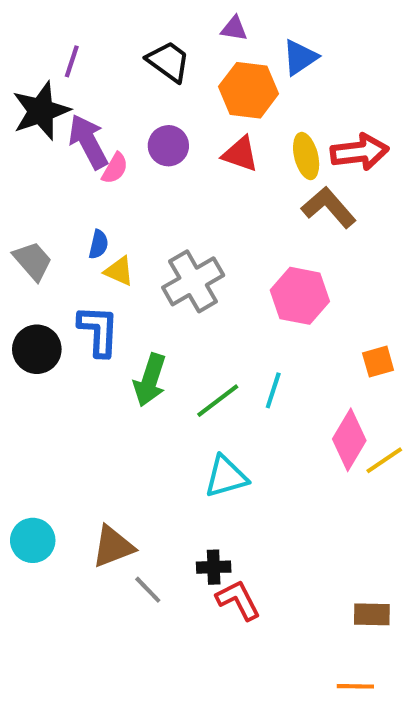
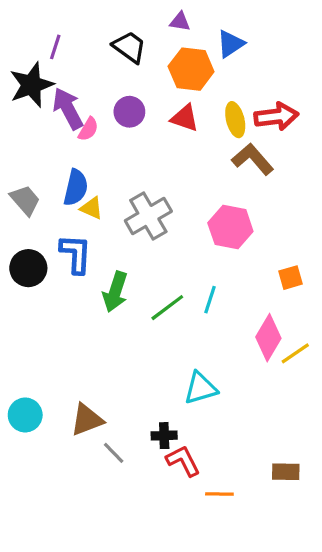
blue semicircle: (99, 244) -> (76, 188), size x1.6
cyan triangle: (226, 477) -> (200, 388), moved
orange line: (355, 686) -> (219, 494), moved

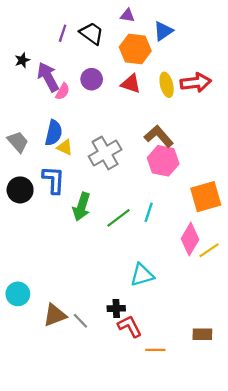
purple line: (55, 47) -> (63, 33), moved
black star: (31, 85) -> (22, 60), size x0.5
brown L-shape: (253, 159) -> (159, 136), moved
orange square: (291, 278) -> (206, 197), size x1.8
brown triangle: (87, 420) -> (55, 315), moved

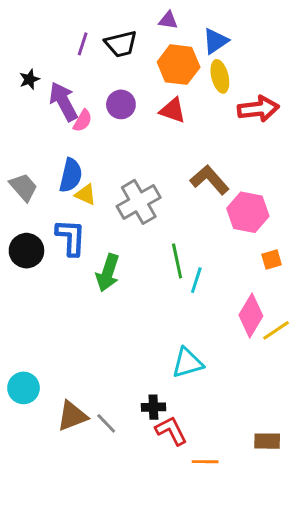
black trapezoid: (92, 33) -> (121, 44), turned 130
yellow ellipse: (167, 85) -> (220, 76), moved
pink hexagon: (163, 161) -> (248, 212), moved
orange square: (206, 197) -> (272, 259), size x0.5
green line: (118, 218) -> (177, 261), moved, turned -65

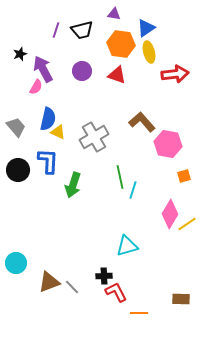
pink semicircle: (83, 121) -> (36, 87), moved

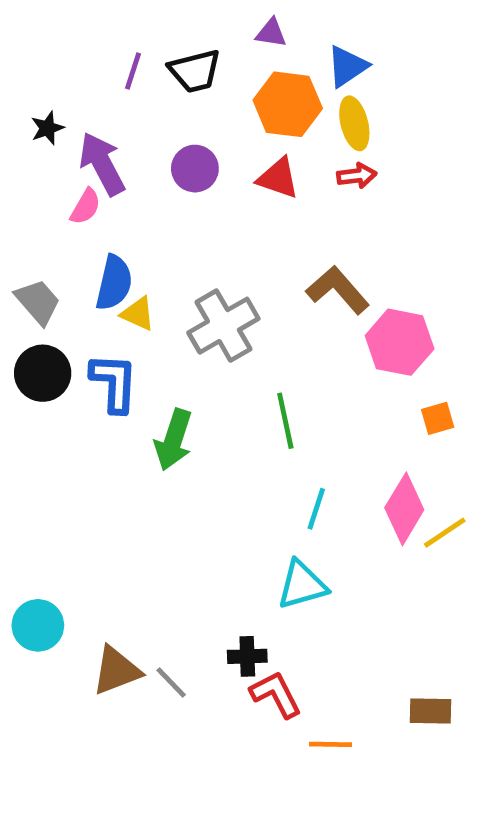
red arrow: (175, 74) -> (357, 176), moved, size x0.6
black circle: (18, 170) -> (43, 373), moved
cyan line: (133, 190) -> (316, 509), moved

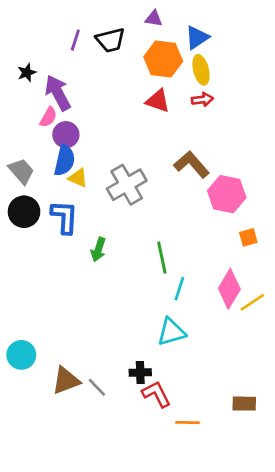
purple circle: (195, 169) -> (66, 135), moved
green line: (285, 421) -> (162, 258), moved
green arrow: (174, 440) -> (98, 250), size x0.7

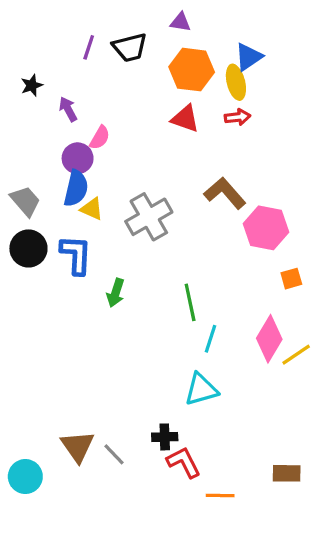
blue triangle: (197, 37) -> (249, 57), moved
purple arrow: (58, 93) -> (68, 109), size x0.6
pink semicircle: (48, 117) -> (100, 138), moved
cyan circle: (21, 355) -> (25, 477), moved
brown triangle: (66, 381) -> (78, 446), turned -44

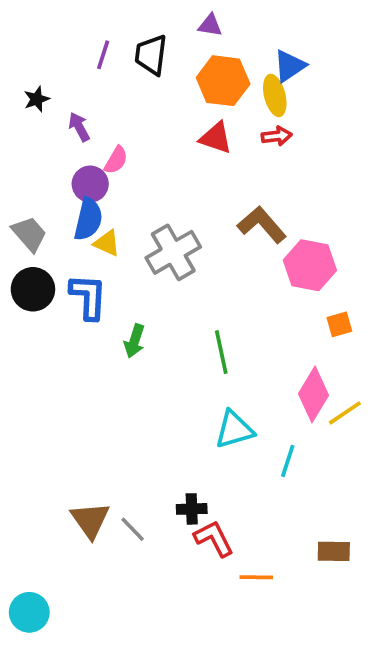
black trapezoid: (130, 47) -> (151, 55), turned 111
cyan line: (211, 339) -> (288, 461), moved
cyan triangle: (201, 389) -> (234, 430), moved
cyan circle: (25, 477) -> (29, 612), moved

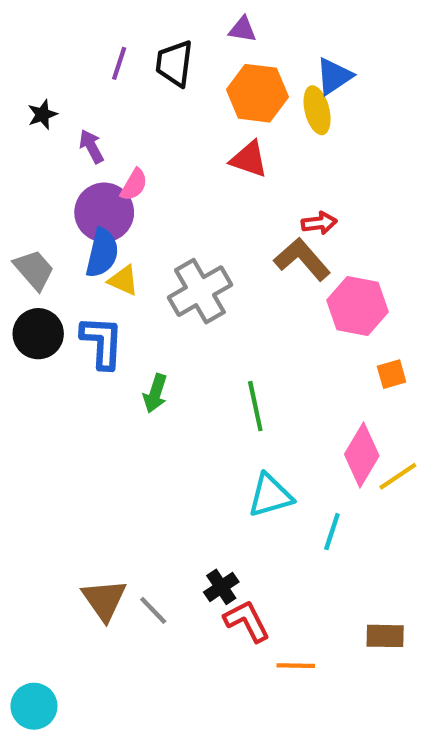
red arrow: (277, 136) -> (319, 223), moved
purple circle: (90, 184) -> (104, 212), size x1.4
black cross: (192, 509) -> (221, 587), turned -32

